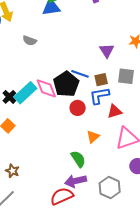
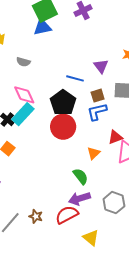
blue line: (80, 74) -> (75, 78), moved
pink diamond: (46, 88) -> (24, 95), moved
red circle: (78, 108) -> (63, 127), moved, size x1.6
red triangle: (115, 111) -> (115, 137), moved
brown star: (12, 171) -> (36, 216), moved

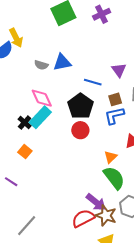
blue triangle: (42, 27) -> (62, 62), moved
red circle: (63, 127) -> (80, 130), size x0.7
green semicircle: (81, 176) -> (114, 178), moved, size x1.4
purple arrow: (79, 199) -> (96, 202), turned -125
brown star: (36, 216) -> (106, 215), moved, size x1.5

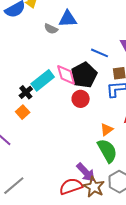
blue triangle: (62, 62) -> (68, 19), moved
pink diamond: (42, 98) -> (66, 75), moved
black cross: (25, 122) -> (26, 92), moved

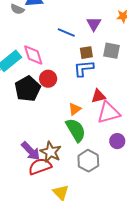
black pentagon: (84, 75) -> (28, 89), moved
purple arrow: (86, 172) -> (31, 151), moved
brown star: (94, 187) -> (51, 152), moved

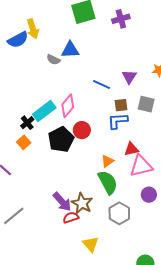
pink diamond: (33, 55) -> (68, 106), turned 55
red semicircle: (40, 166) -> (71, 217), size x0.7

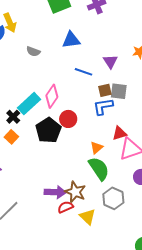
blue triangle: (70, 50) -> (71, 40), moved
gray square: (146, 104) -> (119, 91), moved
purple arrow: (62, 202) -> (55, 192), turned -40
yellow triangle: (91, 244) -> (88, 217), moved

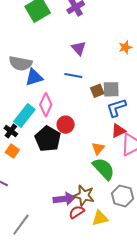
blue triangle: (71, 40) -> (34, 77), moved
gray semicircle: (33, 51) -> (20, 63), size x1.6
purple triangle: (110, 61) -> (79, 48), moved
blue L-shape: (103, 107) -> (116, 108), moved
yellow triangle: (88, 217) -> (100, 218), turned -48

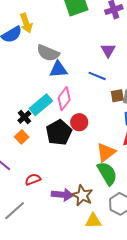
orange triangle: (98, 148) -> (106, 152), size x1.5
red semicircle: (77, 212) -> (33, 179), moved

